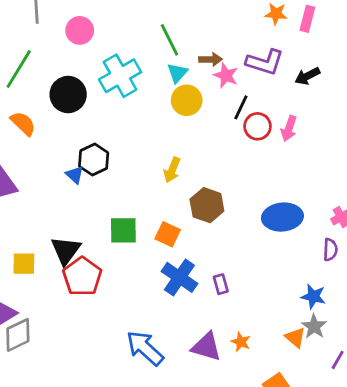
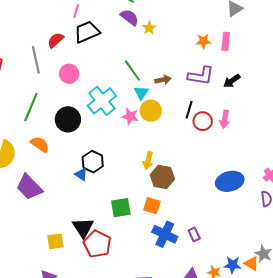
pink star: (226, 75) -> (130, 116), moved
brown hexagon: (207, 205) -> (162, 177), moved
blue star: (313, 296) -> (232, 265), moved

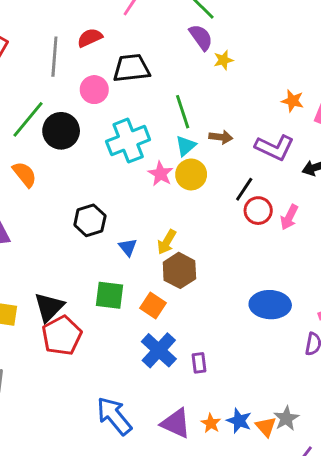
black trapezoid: (87, 32) -> (131, 68), moved
black circle: (68, 119) -> (61, 131), moved
blue triangle: (81, 174) -> (128, 247), moved

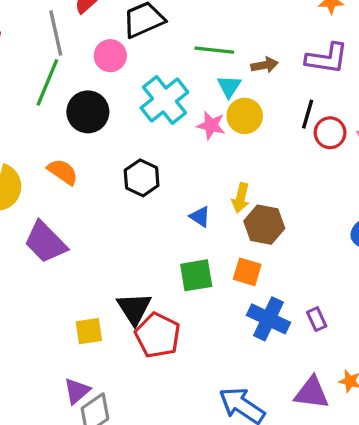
green line: (183, 112) -> (214, 50), turned -48
green line: (28, 119) -> (47, 82), moved
black hexagon: (90, 220) -> (142, 178), moved

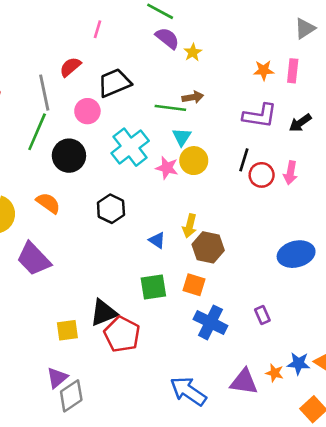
brown arrow: (265, 65) -> (193, 97), moved
black triangle: (134, 309) -> (104, 313), turned 40
purple rectangle: (317, 319) -> (262, 315), moved

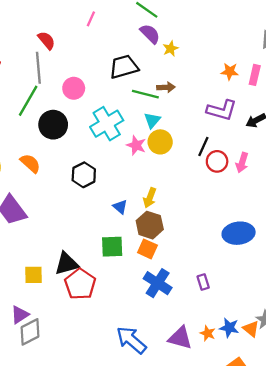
red semicircle: (70, 67) -> (46, 40), moved, turned 84
black trapezoid: (114, 83) -> (124, 67), moved
brown hexagon: (208, 247) -> (150, 225), moved

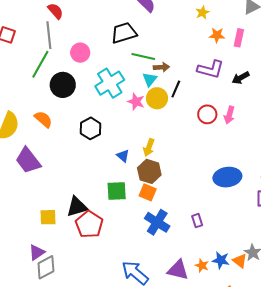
yellow star: (171, 49) -> (203, 12), moved
brown arrow: (166, 87) -> (161, 67), moved
black line: (203, 147) -> (176, 89), moved

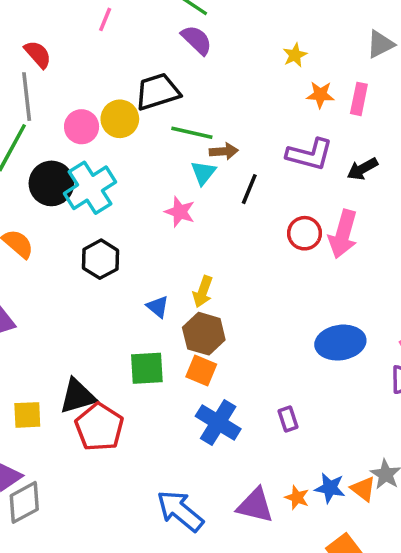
cyan cross: (110, 83) -> (90, 188), moved
yellow circle: (157, 98) -> (120, 119), moved
pink arrow: (229, 115) -> (343, 234), size x1.5

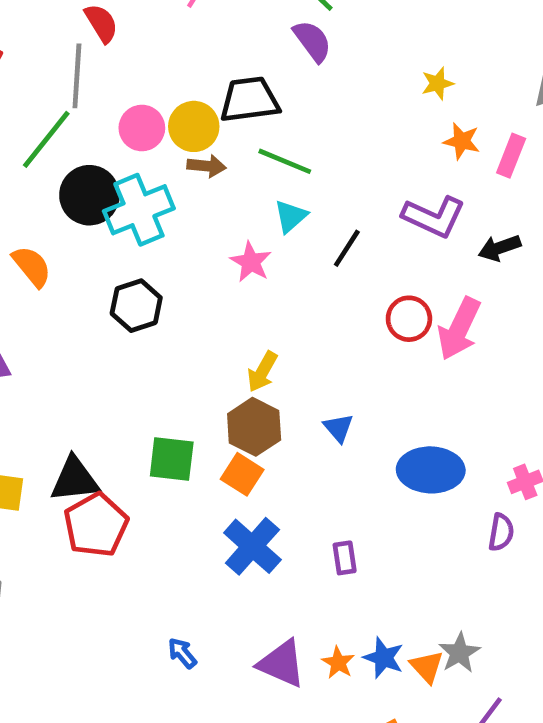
brown arrow: (224, 151) -> (207, 166), moved
blue triangle: (158, 307) -> (338, 428), moved
blue arrow: (180, 511) -> (182, 653), size x0.5

